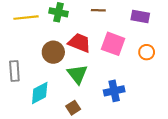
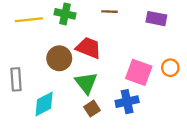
pink square: (113, 44) -> (139, 72), moved
orange circle: (147, 52) -> (170, 68), moved
brown square: (73, 108) -> (92, 109), moved

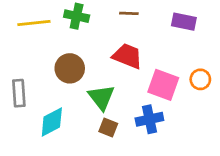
red trapezoid: (88, 48) -> (127, 56), moved
brown square: (92, 109) -> (108, 127), turned -35

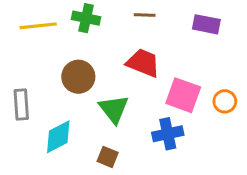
orange circle: (200, 79) -> (225, 101), moved
brown square: (108, 127) -> (108, 157), moved

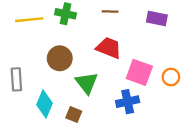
cyan diamond: (58, 137) -> (44, 104), turned -40
brown square: (108, 157) -> (74, 114), moved

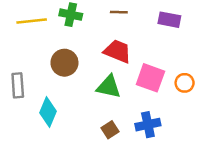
green triangle: (87, 83) -> (109, 87), moved, turned -40
blue cross: (128, 102) -> (148, 125), moved
brown square: (74, 114) -> (110, 130), moved, turned 35

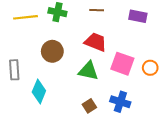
blue cross: (148, 125) -> (120, 102), turned 30

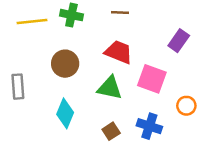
purple rectangle: (138, 16) -> (179, 41), moved, turned -66
orange circle: (150, 68) -> (186, 106), moved
cyan diamond: (39, 91) -> (65, 113), moved

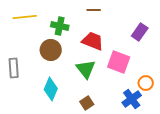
green cross: (71, 15) -> (60, 26), moved
green triangle: (110, 88) -> (86, 69), turned 40
blue cross: (149, 126) -> (132, 99), moved, turned 36

